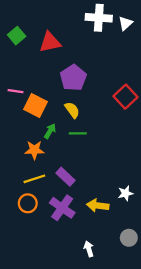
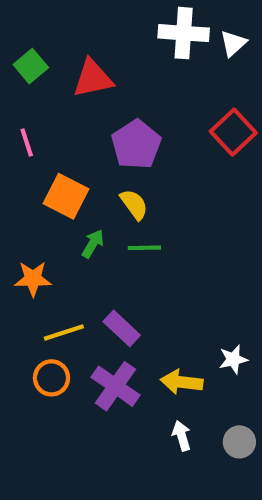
pink line: (16, 91) -> (27, 142), moved, turned 64
red square: (125, 97) -> (233, 132), moved
orange star: (34, 150) -> (33, 279), moved
white arrow: (89, 249) -> (182, 436), moved

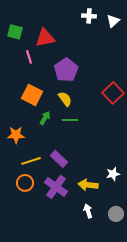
white cross: (184, 33) -> (89, 16), size x0.6
green square: (31, 66) -> (15, 32), turned -35
red square: (233, 132) -> (113, 93), moved
pink line: (27, 142) -> (29, 57), moved

